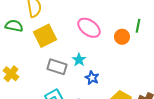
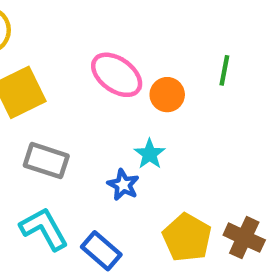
orange circle: (122, 37) -> (167, 95), moved
cyan star: (79, 60) -> (150, 154), moved

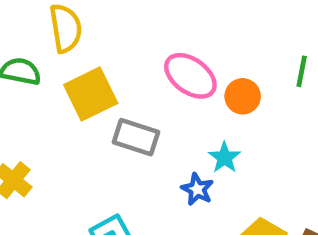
gray rectangle: (46, 161) -> (136, 137), moved

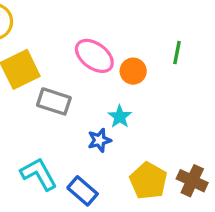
blue star: (197, 189) -> (99, 140), turned 30

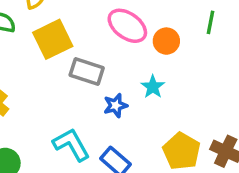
blue star: (99, 140) -> (115, 105), moved

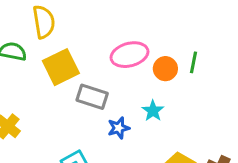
green line: (210, 22) -> (193, 62), moved
pink ellipse: (127, 26) -> (130, 55), turned -51

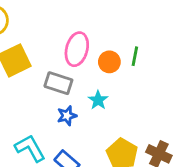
pink ellipse: (130, 55) -> (77, 49), turned -60
gray rectangle: (92, 97) -> (58, 83), moved

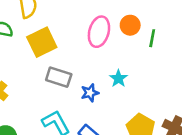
orange circle: (109, 62) -> (130, 25), moved
gray rectangle: (58, 83) -> (59, 77), moved

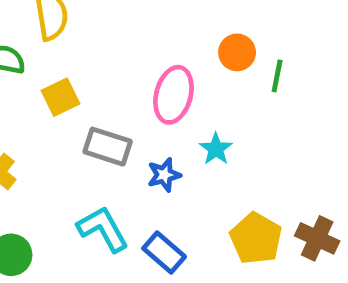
pink ellipse: (99, 32) -> (174, 95), moved
yellow square: (42, 42) -> (61, 97), moved, size x0.7

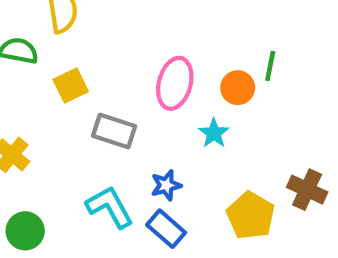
orange circle: (237, 52) -> (238, 88), moved
blue star: (164, 175) -> (166, 185), moved
brown cross: (317, 238) -> (307, 190), moved

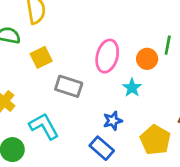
blue star: (166, 185) -> (113, 121), moved
cyan L-shape: (110, 207) -> (44, 126), moved

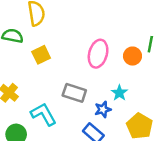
gray rectangle: (69, 86) -> (74, 93), moved
cyan star: (132, 88) -> (119, 93), moved

